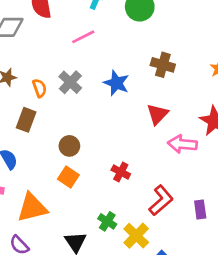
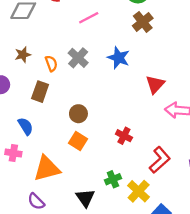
brown cross: (163, 65) -> (143, 22), moved, turned 36
green cross: (107, 221) -> (113, 179), turned 35

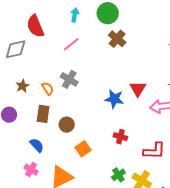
blue star: (119, 58) -> (114, 99), moved
brown circle: (78, 114) -> (67, 125), moved
orange square: (78, 141) -> (83, 149), turned 35
pink cross: (13, 153) -> (31, 170), turned 32
red L-shape: (160, 160) -> (154, 151), turned 55

